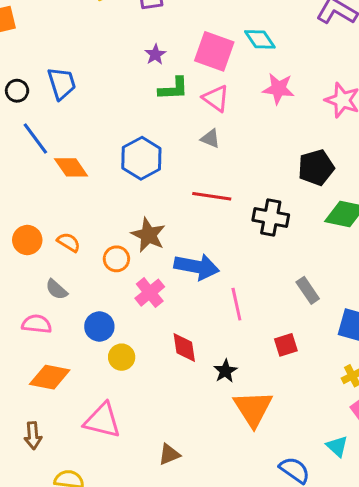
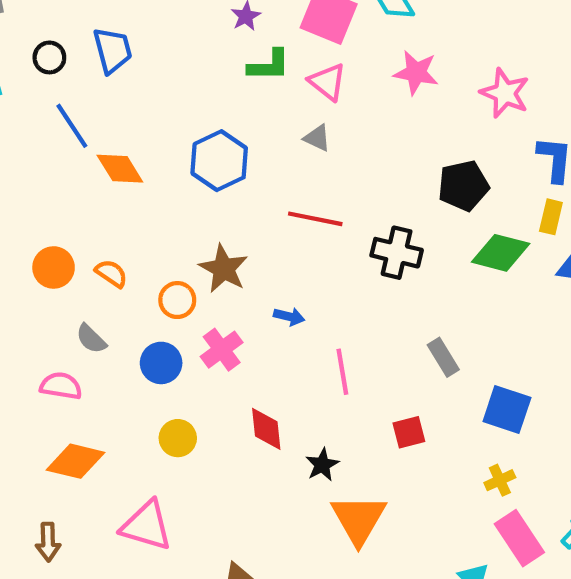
blue arrow: (197, 267) -> (289, 317), size x0.5
blue circle: (99, 327) -> (161, 363), moved

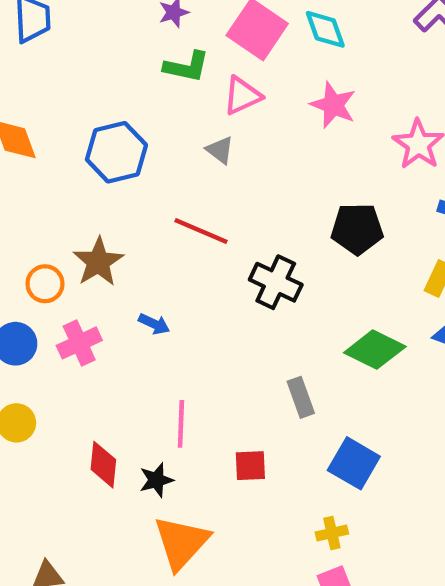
pink triangle: (328, 82) -> (242, 96), turned 45
green diamond: (501, 253) -> (375, 350), moved
pink line: (342, 372) -> (181, 424), moved
red diamond: (266, 429) -> (103, 465), moved

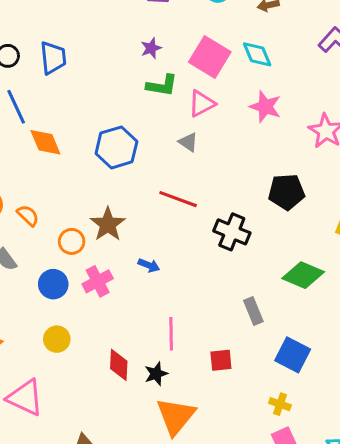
yellow cross: (332, 533) -> (280, 404), turned 35

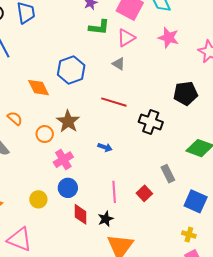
orange diamond: (45, 142) -> (39, 88), moved
blue arrow: (149, 265) -> (105, 147), moved
blue circle: (53, 284) -> (68, 188), moved
red square: (221, 360) -> (144, 193), moved, turned -35

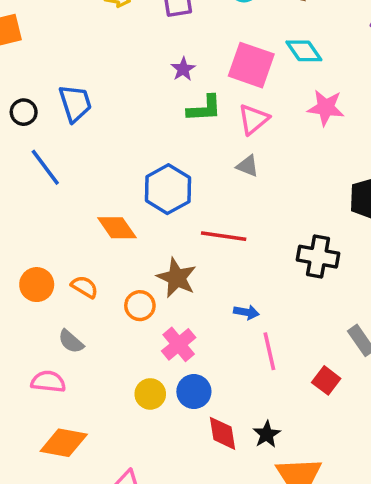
red line: (114, 102) -> (224, 236), moved
pink line: (114, 192) -> (269, 351), moved
yellow circle: (38, 199) -> (150, 394), moved

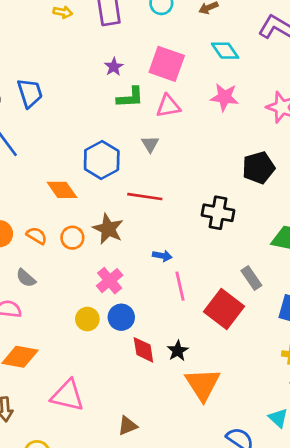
cyan diamond: (304, 51) -> (225, 51), moved
pink triangle: (253, 119) -> (168, 106), turned 30
gray triangle: (247, 166) -> (150, 144), moved, turned 36
orange circle: (140, 306) -> (72, 238), moved
red square: (326, 380) -> (224, 309), size x1.8

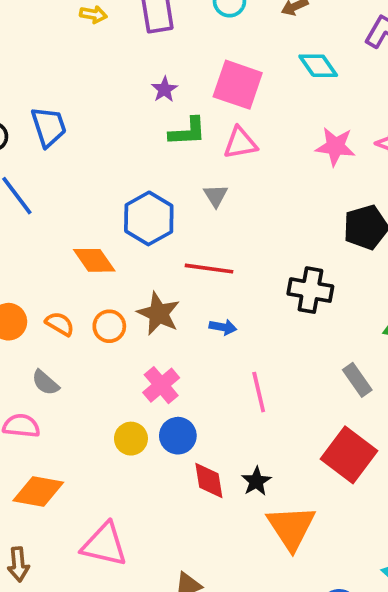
pink star: (224, 97) -> (335, 146), moved
blue arrow: (162, 256) -> (223, 327), moved
red square: (224, 309) -> (349, 455), moved

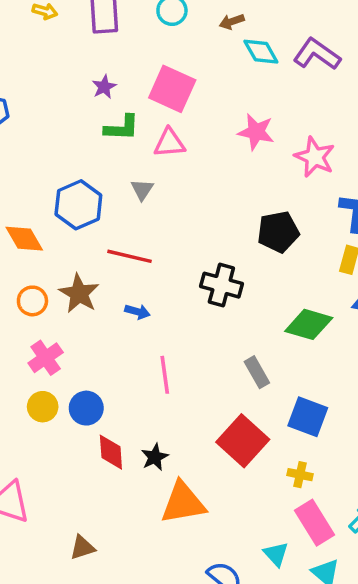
cyan diamond: (318, 66) -> (261, 52), moved
pink star: (335, 146) -> (256, 132), moved
pink cross: (161, 385) -> (46, 358), moved
orange triangle: (291, 527) -> (183, 503), turned 48

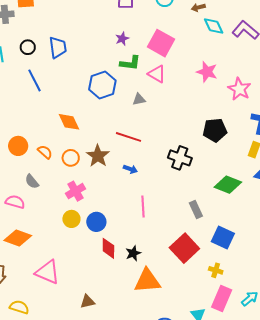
pink triangle: (169, 143) -> (157, 74), turned 30
gray triangle: (142, 190) -> (139, 99), turned 40
blue hexagon: (78, 205) -> (102, 85), moved
pink rectangle: (315, 523) -> (222, 299), turned 50

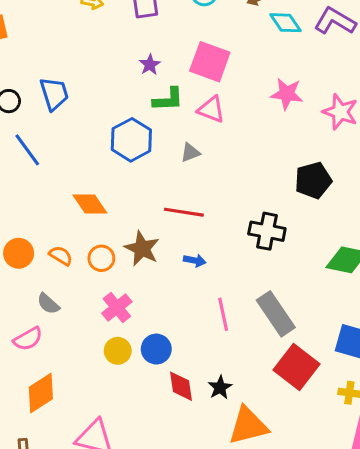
pink semicircle: (15, 202) -> (28, 339), turned 144
gray rectangle: (196, 209) -> (276, 314), moved, size x1.6
orange diamond: (18, 238) -> (41, 393), turned -44

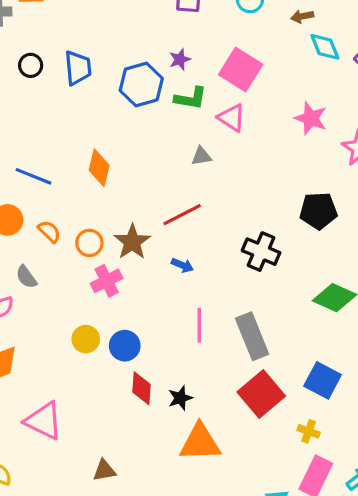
blue hexagon: (131, 140) -> (141, 85), moved
blue line: (27, 150) -> (34, 176), moved, turned -44
orange diamond: (90, 204) -> (99, 168), moved, turned 36
red line: (184, 212) -> (182, 215), turned -48
pink cross: (117, 307) -> (107, 281), moved

